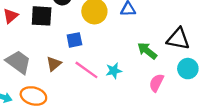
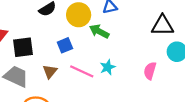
black square: (42, 16) -> (23, 47), moved
green arrow: (147, 51) -> (99, 31), moved

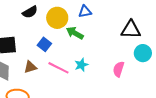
blue square: (65, 45) -> (44, 44), turned -32
brown triangle: (50, 72) -> (30, 67), turned 32

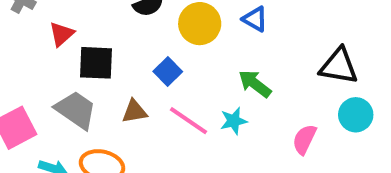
blue triangle: (85, 12) -> (255, 19), turned 32
green arrow: (75, 33) -> (255, 84), moved

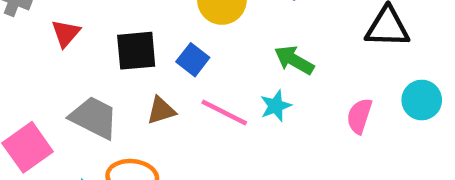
black square: (96, 63) -> (136, 51), moved
cyan circle: (356, 115) -> (422, 100), moved

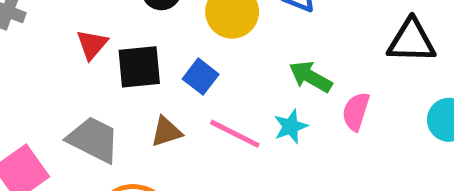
red triangle: (66, 33) -> (92, 44), moved
pink semicircle: (359, 116) -> (356, 112), moved

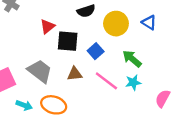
green arrow: (310, 77) -> (132, 59), moved
pink semicircle: (356, 112) -> (163, 98), moved

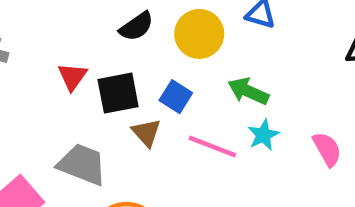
brown triangle: (75, 74) -> (146, 133), moved, turned -49
pink semicircle: (163, 98) -> (327, 149), turned 138

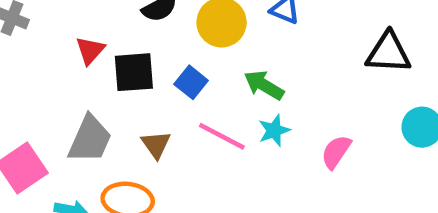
brown triangle: (146, 133) -> (156, 145), moved
pink semicircle: (327, 149) -> (336, 152), turned -123
gray trapezoid: (82, 164) -> (90, 139), turned 86

